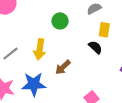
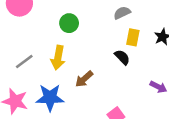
green circle: (60, 21) -> (69, 23), moved

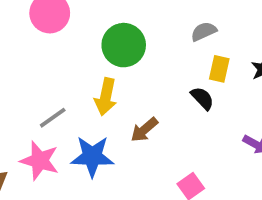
green circle: (69, 23) -> (124, 45), size x1.5
gray line: (24, 62) -> (53, 118), moved

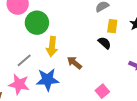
green circle: (124, 45) -> (37, 23), moved
brown arrow: (144, 130) -> (74, 63), turned 84

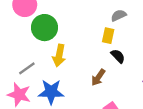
yellow rectangle: (112, 26) -> (108, 36), moved
brown arrow: (74, 63) -> (98, 77), moved, turned -98

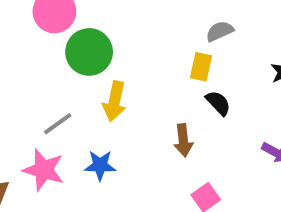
brown arrow: (98, 77) -> (183, 140), turned -42
blue star: (51, 92) -> (100, 165), size x0.7

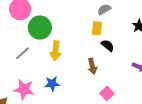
gray line: (58, 124) -> (22, 53), moved

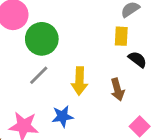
yellow arrow: (56, 51) -> (79, 81), moved
gray line: (22, 53) -> (39, 75), moved

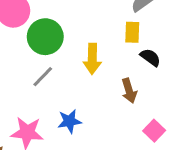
yellow arrow: (79, 81) -> (92, 59), moved

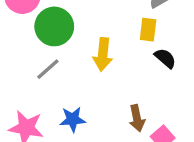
brown arrow: (129, 91) -> (137, 118), moved

